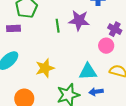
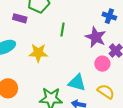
purple star: (79, 20) -> (96, 37), moved
yellow star: (45, 68) -> (38, 53), moved

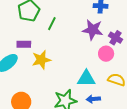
purple rectangle: (20, 18) -> (24, 44), moved
green line: (62, 30) -> (52, 24), moved, turned 32

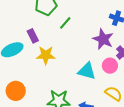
purple rectangle: (24, 44) -> (33, 36), turned 48
cyan triangle: (86, 79) -> (87, 71), moved

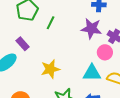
yellow star: (46, 55) -> (50, 69), moved
cyan triangle: (87, 71) -> (92, 73), moved

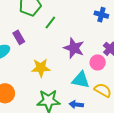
purple star: (91, 29) -> (74, 48), moved

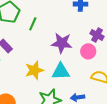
cyan triangle: (81, 80) -> (61, 71), moved

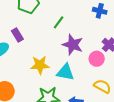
green line: (33, 24) -> (59, 22), moved

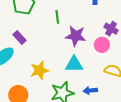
green line: (59, 22) -> (57, 17), turned -32
yellow star: (40, 65) -> (39, 70), moved

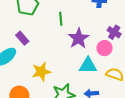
purple star: (76, 36) -> (79, 38), turned 30
cyan triangle: (74, 64) -> (88, 66), moved

